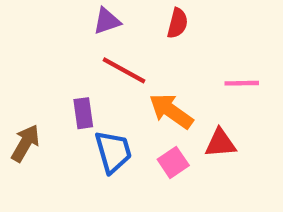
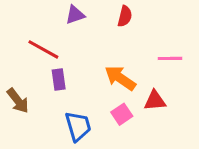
red line: (124, 70) -> (43, 49), moved
brown arrow: (25, 143) -> (18, 101), turned 112
blue trapezoid: (113, 152) -> (78, 126), moved

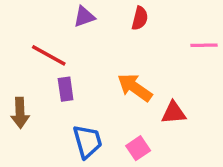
pink line: (170, 58) -> (204, 45), moved
brown arrow: (18, 101) -> (20, 113), turned 36
pink square: (122, 114) -> (138, 148), moved

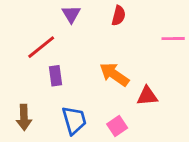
purple triangle: (84, 17) -> (71, 14), turned -42
red line: (49, 55) -> (41, 47), turned -68
brown arrow: (20, 113) -> (24, 117), moved

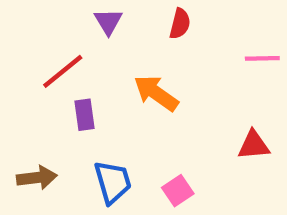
orange arrow: (114, 74) -> (156, 93), moved
red triangle: (147, 96) -> (254, 145), moved
brown arrow: (24, 117) -> (37, 178), turned -95

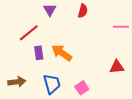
orange arrow: (156, 93) -> (62, 53), moved

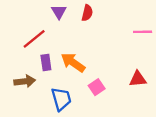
red semicircle: (83, 11) -> (87, 13), moved
brown arrow: (17, 82) -> (25, 81), moved
pink square: (82, 88) -> (97, 87), moved

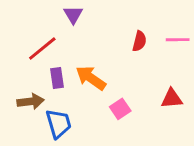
red semicircle: (87, 13) -> (139, 41), moved
blue trapezoid: (61, 99) -> (58, 124), moved

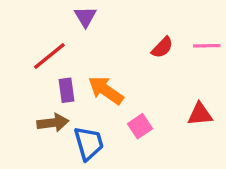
red semicircle: (139, 41) -> (162, 47), turned 30
brown arrow: (31, 101) -> (53, 123), moved
blue trapezoid: (58, 124) -> (89, 143), moved

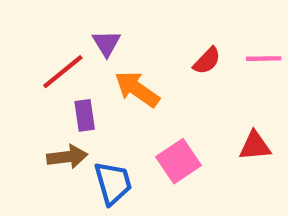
purple triangle: (85, 17) -> (106, 43), moved
orange arrow: (106, 90) -> (137, 89), moved
pink square: (140, 126) -> (178, 161), size x1.4

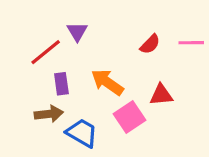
orange arrow: (137, 89) -> (107, 82), moved
red triangle: (255, 146) -> (161, 95), moved
blue trapezoid: (113, 183) -> (82, 133), turned -44

